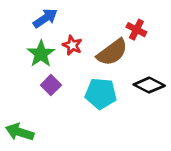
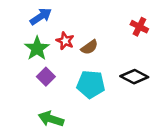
red cross: (136, 30) -> (139, 27), moved
brown semicircle: (112, 52) -> (89, 47), moved, size x0.6
green arrow: (20, 132) -> (51, 119), moved

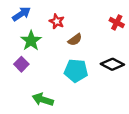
blue arrow: (41, 16) -> (21, 14), moved
red star: (65, 41) -> (57, 21), moved
purple square: (46, 77) -> (21, 64), moved

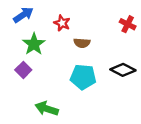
brown semicircle: (75, 40) -> (82, 43), turned 40

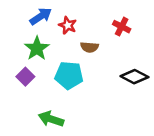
blue arrow: (23, 15) -> (41, 16), moved
red cross: (128, 24) -> (122, 27), moved
cyan pentagon: (83, 77) -> (69, 75), moved

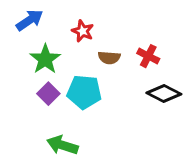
blue arrow: (41, 16) -> (30, 20), moved
red cross: (122, 27) -> (148, 56), moved
purple square: (25, 77) -> (48, 94), moved

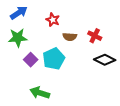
green star: (45, 59) -> (18, 38), moved, turned 30
cyan pentagon: (84, 92) -> (54, 59), turned -30

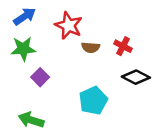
red star: (53, 20) -> (69, 25), size x1.5
cyan pentagon: (54, 59) -> (93, 101), moved
green arrow: (40, 93) -> (31, 120), moved

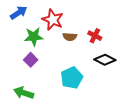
green star: (23, 49) -> (34, 37), moved

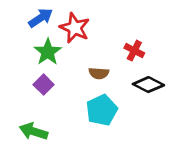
blue arrow: (19, 13) -> (41, 18), moved
green star: (34, 37) -> (48, 52), turned -30
brown semicircle: (70, 37) -> (99, 73), moved

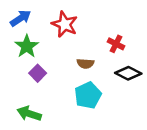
blue arrow: (41, 18) -> (21, 18), moved
green star: (48, 52) -> (27, 46), moved

